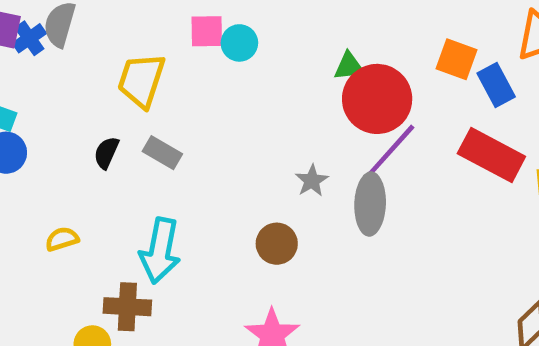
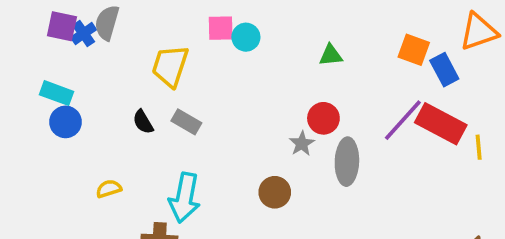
red circle: (377, 99) -> (323, 118), moved, size x0.6
purple line: (391, 150) -> (403, 120), moved
black semicircle: (106, 153) -> (143, 122), turned -55

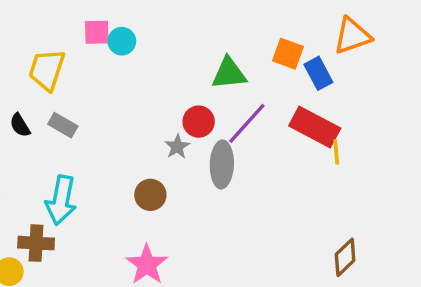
green triangle: (331, 55) -> (229, 73), moved, size x1.5
purple line: (403, 120) -> (247, 123), moved
yellow line: (479, 147) -> (336, 152), moved

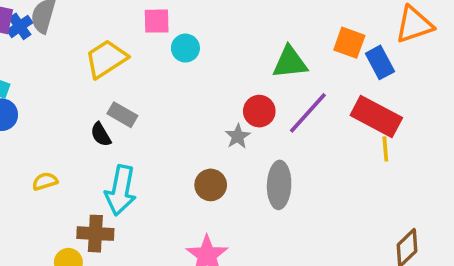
cyan circle: (122, 41) -> (185, 48), moved
yellow trapezoid: (47, 70) -> (106, 59), turned 39
black semicircle: (20, 125) -> (101, 134), moved
yellow line: (336, 152) -> (385, 149), moved
gray ellipse: (222, 164) -> (279, 185), moved

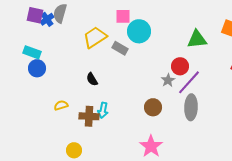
cyan circle: (185, 48) -> (139, 31), size x1.5
purple line: (308, 113) -> (189, 82), moved
gray rectangle: (122, 115) -> (120, 48), moved
cyan arrow: (121, 190) -> (103, 110), size x0.6
brown cross: (95, 234) -> (89, 116), moved

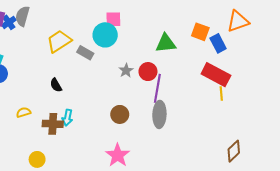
pink square: (123, 16) -> (113, 19), moved
gray star: (168, 80) -> (126, 71), moved
purple line: (189, 82) -> (157, 88), turned -32

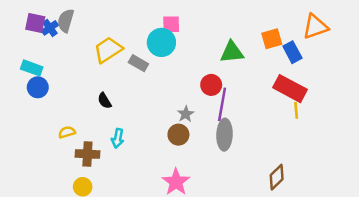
orange square: (200, 32) -> (272, 39), turned -36
gray star: (126, 71) -> (186, 114), moved
brown cross: (53, 124) -> (87, 154), moved
brown diamond: (234, 151) -> (277, 177), moved

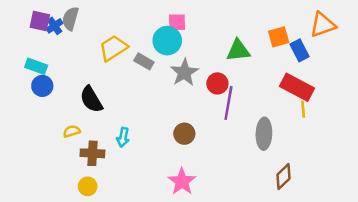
black semicircle: (104, 101) -> (91, 99), moved, size x1.6
gray star: (186, 114) -> (184, 72), moved, size x1.6
gray ellipse: (225, 135) -> (264, 134), moved

